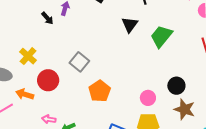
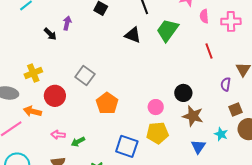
black triangle: (130, 25) -> (133, 35), turned -42
green trapezoid: (161, 36) -> (167, 30), moved
yellow cross: (28, 56) -> (33, 73), turned 30

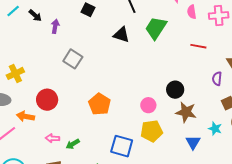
black arrow: (50, 34) -> (35, 15), moved
red line: (209, 51) -> (198, 46), turned -56
yellow cross: (33, 73) -> (15, 73), moved
gray square: (85, 75) -> (73, 59), moved

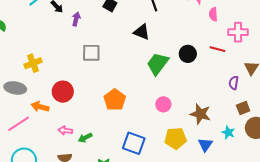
pink cross: (219, 16) -> (238, 32), moved
green trapezoid: (156, 28) -> (158, 64), moved
gray square: (73, 59) -> (91, 53), turned -36
black circle: (175, 90) -> (188, 54), moved
yellow pentagon: (152, 131) -> (176, 138), moved

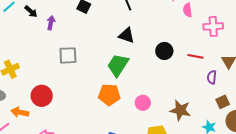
black triangle: (142, 32) -> (127, 35), moved
red line: (217, 49) -> (195, 56), moved
green trapezoid: (158, 64) -> (118, 65), moved
orange pentagon: (115, 100) -> (109, 95), moved, turned -30

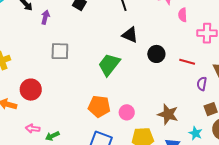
black triangle: (127, 35) -> (130, 35), moved
orange pentagon: (109, 95) -> (99, 106), moved
pink circle: (143, 103) -> (127, 112), moved

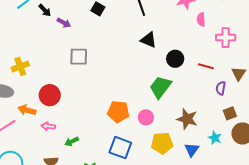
purple arrow: (45, 17) -> (64, 23), turned 104
green trapezoid: (109, 65) -> (160, 87), moved
pink arrow: (33, 128) -> (48, 126), moved

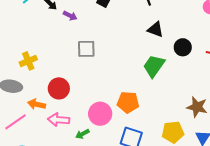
green trapezoid: (160, 87) -> (154, 66), moved
pink circle: (146, 117) -> (100, 114), moved, size x1.5
pink arrow: (48, 126) -> (59, 120), size x1.5

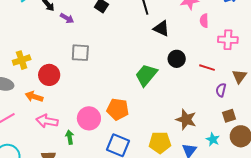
black triangle: (155, 29) -> (161, 28), moved
red circle: (59, 88) -> (49, 75), moved
orange arrow: (37, 104) -> (34, 97), moved
green arrow: (82, 134) -> (70, 137), turned 104

